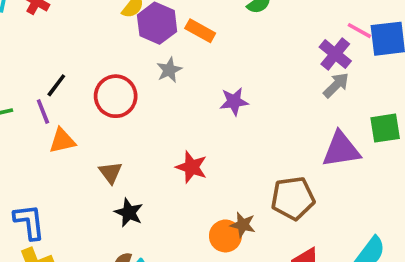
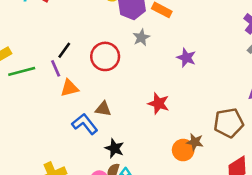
purple star: (234, 101) -> (186, 58), turned 30
brown triangle: (111, 173) -> (103, 109), turned -42
black star: (129, 213) -> (115, 148), moved
blue L-shape: (29, 222) -> (85, 124), moved, turned -30

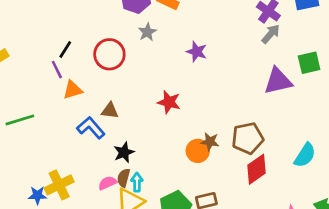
green line: (22, 71) -> (20, 120), moved
brown pentagon: (229, 123) -> (248, 138), moved
black star: (115, 148) -> (124, 152), turned 30

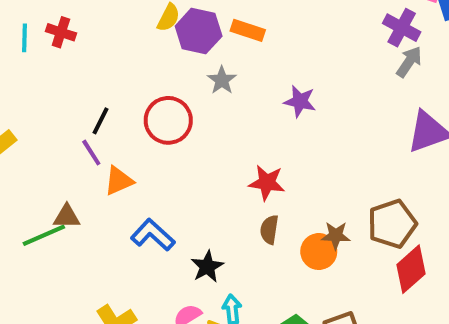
brown triangle: (110, 111) -> (67, 217), moved
brown semicircle: (124, 178) -> (269, 230), moved

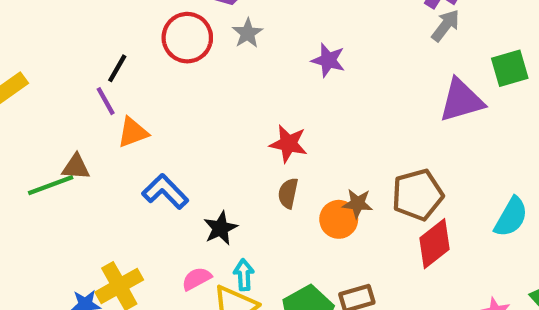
red circle: (168, 120) -> (187, 38), moved

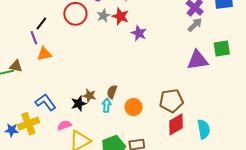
red star: (288, 144) -> (120, 16), moved
blue L-shape: (165, 192) -> (46, 102), moved
brown star: (358, 204) -> (89, 96), moved
cyan semicircle: (511, 217) -> (204, 129), moved, turned -48
cyan arrow: (244, 275) -> (107, 105), moved

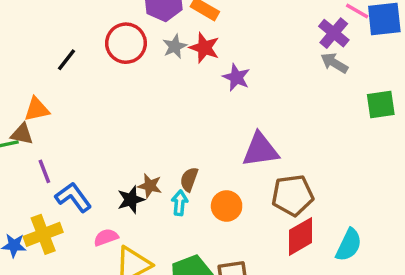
gray arrow: (195, 25) -> (334, 63), turned -105
purple line: (34, 38) -> (44, 171), moved
orange triangle: (44, 54) -> (37, 109), moved
purple triangle: (197, 60) -> (260, 150), moved
cyan semicircle: (204, 129) -> (349, 245), turned 36

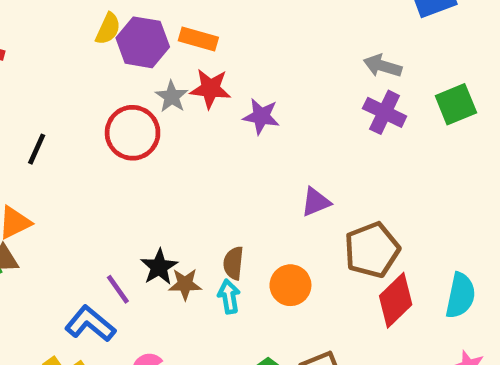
purple cross: (334, 33) -> (385, 112), moved
red circle: (126, 43) -> (133, 133), moved
purple triangle: (260, 150) -> (316, 202), size x0.6
purple line: (44, 171) -> (118, 289), moved
black star: (131, 200) -> (159, 267), moved

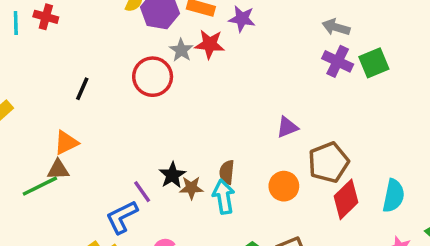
green square: (456, 104) -> (374, 63), moved
purple star: (261, 116) -> (242, 19), moved
orange circle: (290, 285) -> (284, 186), moved
cyan arrow: (229, 296) -> (224, 197), size x1.4
blue L-shape: (90, 324) -> (122, 217), turned -66

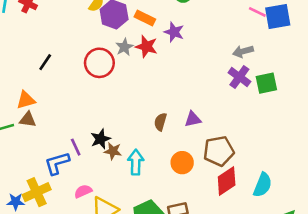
gray arrow: (336, 27) -> (243, 51), turned -42
brown triangle: (58, 170) -> (28, 120), moved
brown semicircle: (227, 172) -> (160, 122), moved

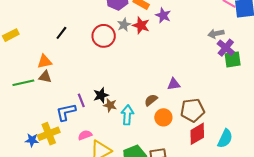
purple cross: (239, 77) -> (226, 48), moved
brown semicircle: (160, 122) -> (151, 100), moved, turned 32

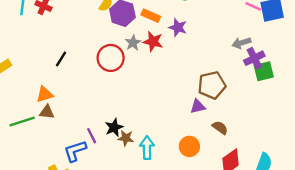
purple cross: (226, 48) -> (254, 58), turned 30
brown semicircle: (151, 100) -> (220, 128), moved, turned 80
brown pentagon: (192, 110) -> (212, 85), moved

